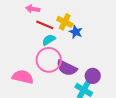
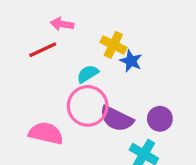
red line: (45, 25) -> (43, 50), moved, turned -48
purple circle: (93, 76) -> (160, 119), moved

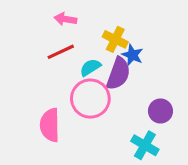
red line: (43, 50) -> (61, 52), moved
purple semicircle: (117, 119) -> (118, 74), moved, turned -96
pink semicircle: (46, 133) -> (50, 125), turned -104

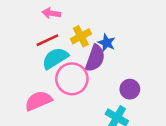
yellow cross: (115, 39) -> (81, 36), moved, turned 36
cyan semicircle: (90, 67) -> (55, 58), moved, size x1.5
pink semicircle: (50, 125) -> (38, 101), turned 68

